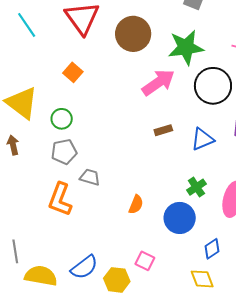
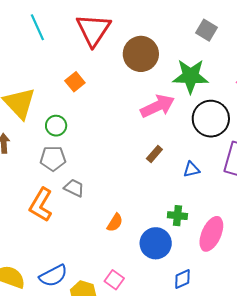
brown rectangle: (163, 130) -> (154, 154), turned -42
blue triangle: (203, 139) -> (191, 169), size x0.7
green cross: (196, 187) -> (177, 216), turned 30

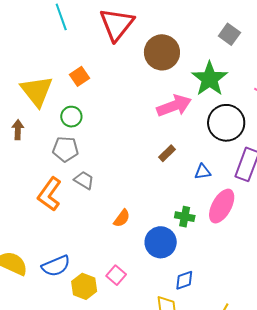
green star: (191, 76) -> (210, 79), turned 30
orange square: (75, 82) -> (79, 76), moved
pink ellipse: (211, 234) -> (222, 206), moved

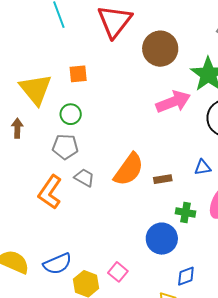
orange square: (79, 76) -> (78, 74), turned 30
brown rectangle: (167, 153) -> (163, 179), moved, turned 36
orange semicircle: (122, 218) -> (129, 169), moved, size x1.8

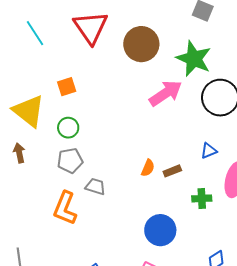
orange semicircle: (129, 169) -> (148, 168), moved, size x0.5
blue circle: (162, 239) -> (160, 230), moved

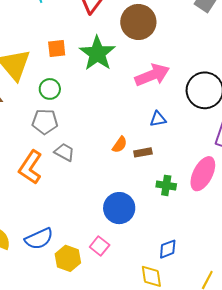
green star: (194, 59) -> (97, 53), moved
blue triangle: (209, 151) -> (158, 119), moved

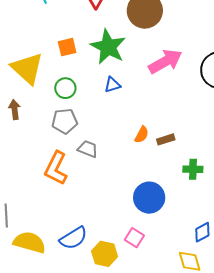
blue triangle: (158, 119) -> (112, 85), moved

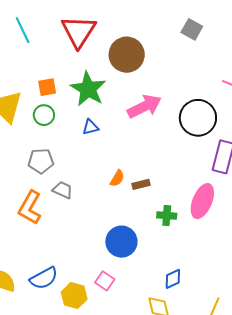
green circle: (65, 88) -> (44, 115), moved

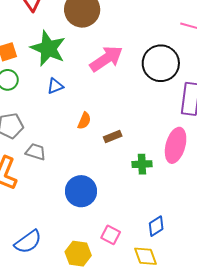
orange semicircle: (117, 178) -> (84, 121), moved
blue circle: (121, 242) -> (81, 191), moved
pink square: (105, 281) -> (111, 235), moved
yellow hexagon: (74, 296) -> (78, 254), moved

